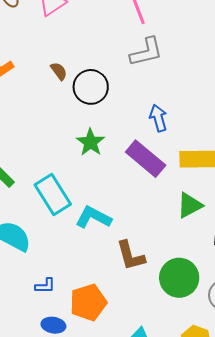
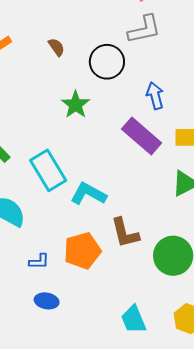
black circle: (91, 87) -> (107, 62), moved
green star: (91, 142) -> (76, 105), moved
orange pentagon: (88, 302) -> (82, 251), moved

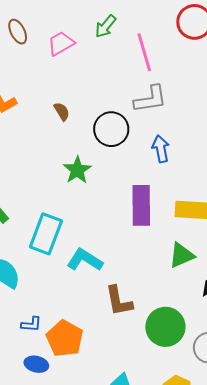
blue arrow: (155, 96) -> (161, 149), moved
purple rectangle: (142, 136) -> (141, 205), turned 45
cyan rectangle: (48, 170) -> (46, 234), turned 48
orange pentagon: (82, 251) -> (65, 338), moved, turned -30

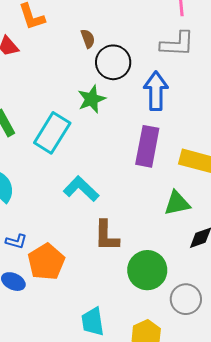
black circle: (111, 129) -> (113, 62), moved
blue arrow: (161, 149) -> (156, 91), moved, size x1.4
cyan rectangle: (46, 234) -> (52, 133), moved

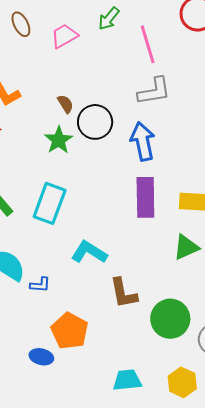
green star: (92, 99) -> (59, 140), moved
blue L-shape: (16, 241) -> (40, 285), moved
cyan trapezoid: (93, 322) -> (127, 380), turned 104

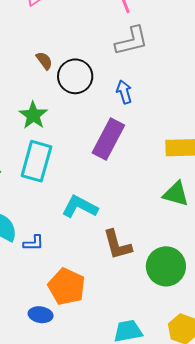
green star: (59, 140) -> (33, 115), moved
blue arrow: (143, 141) -> (124, 92), size x0.6
purple rectangle: (145, 197) -> (108, 139), moved, turned 33
green triangle: (186, 247) -> (176, 194), turned 44

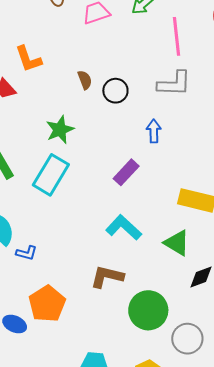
black circle: (75, 76) -> (115, 91), moved, size x0.7
purple rectangle: (108, 139) -> (126, 172), size x0.7
cyan L-shape: (80, 207) -> (124, 228), moved
brown L-shape: (117, 245) -> (107, 277), turned 104

